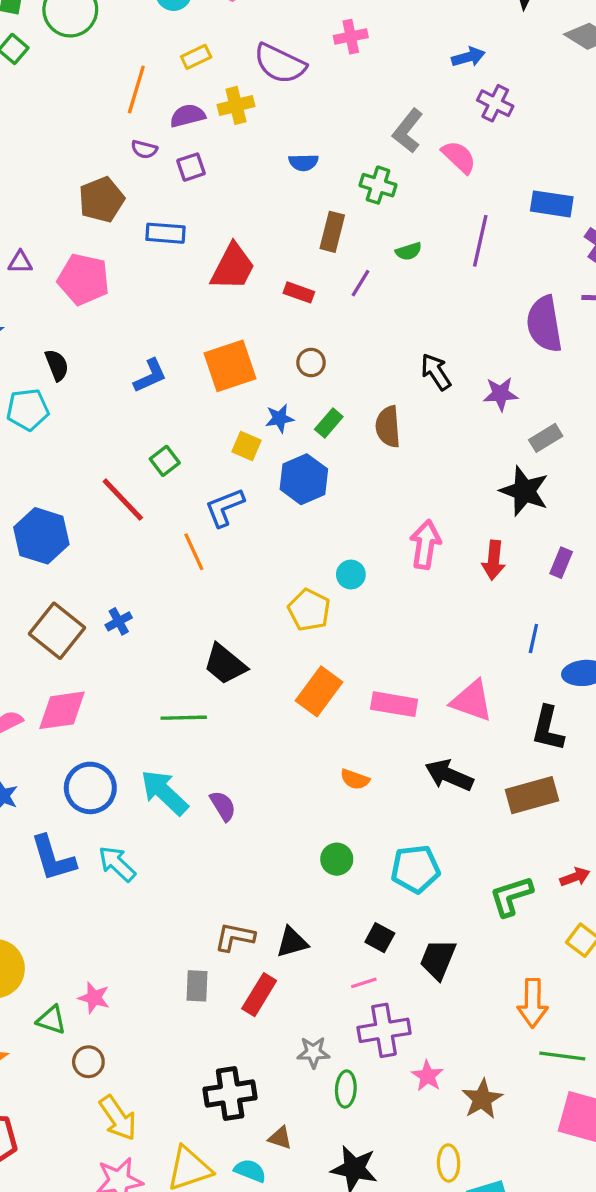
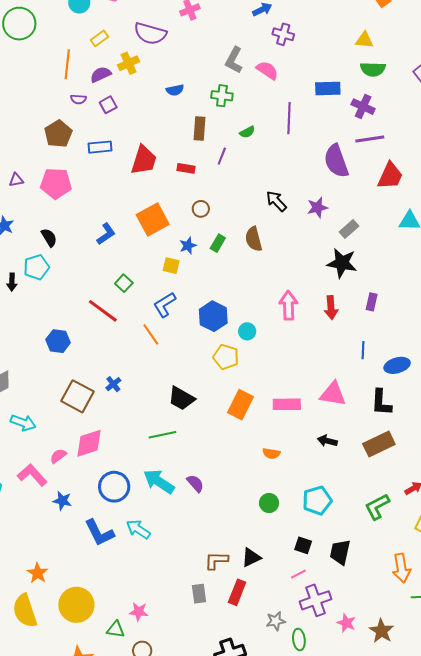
blue hexagon: (304, 479) -> (213, 316), moved
blue hexagon: (41, 536) -> (58, 341), size x0.7
black arrow: (449, 775) -> (327, 441), size x0.7

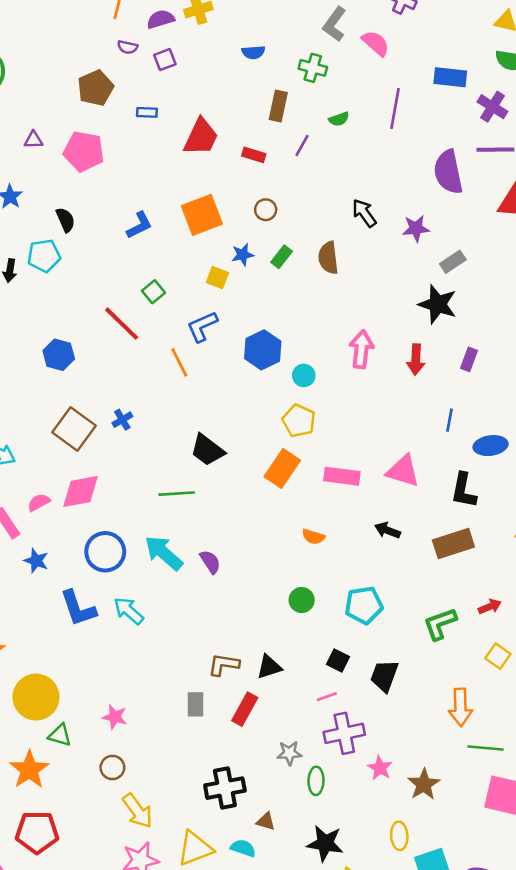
blue rectangle: (100, 147) -> (147, 112), size x0.7
yellow pentagon: (226, 357) -> (299, 421), moved
green triangle: (116, 629) -> (60, 735), moved

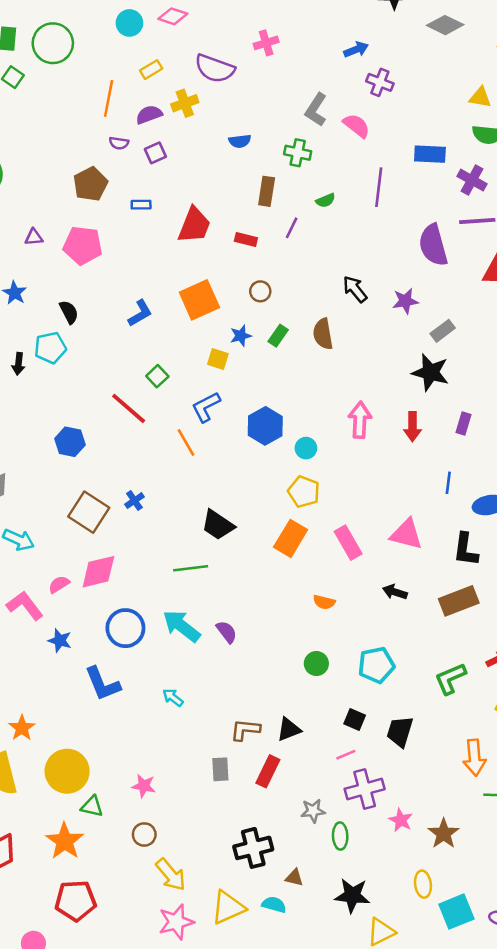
pink rectangle: (342, 476) -> (348, 543), turned 56
cyan arrow: (129, 611) -> (173, 697), moved, size x0.7

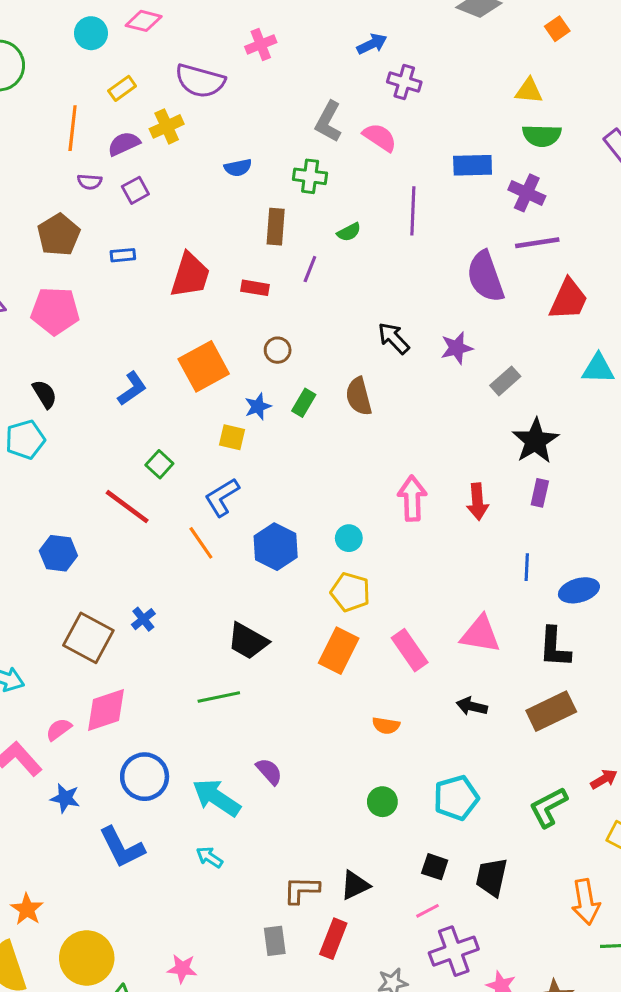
black star: (430, 372) -> (535, 441), moved, turned 30
blue hexagon: (265, 426) -> (276, 547), moved
cyan arrow: (181, 626) -> (217, 798), moved

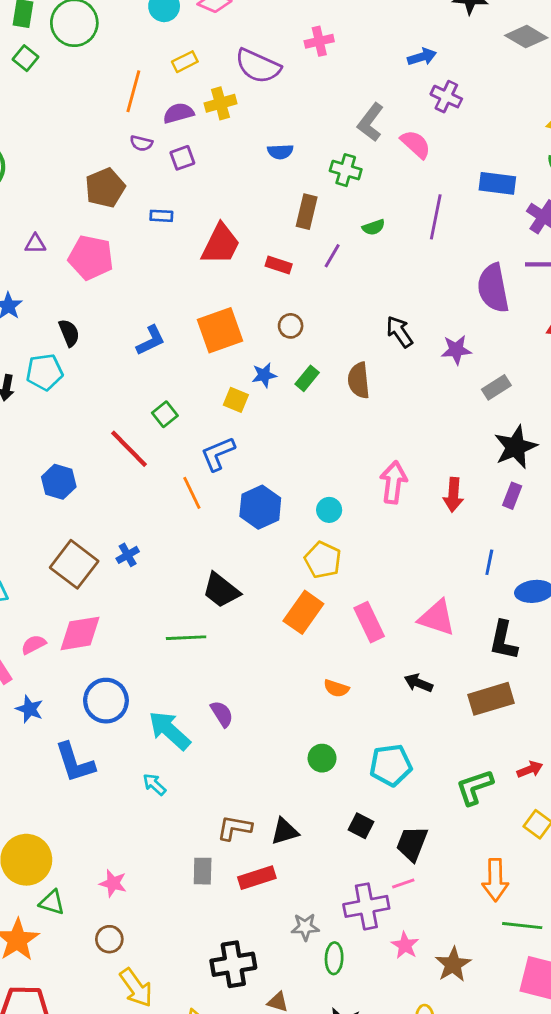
pink line: (427, 911) -> (403, 883), moved
red rectangle: (333, 939) -> (257, 878), turned 42

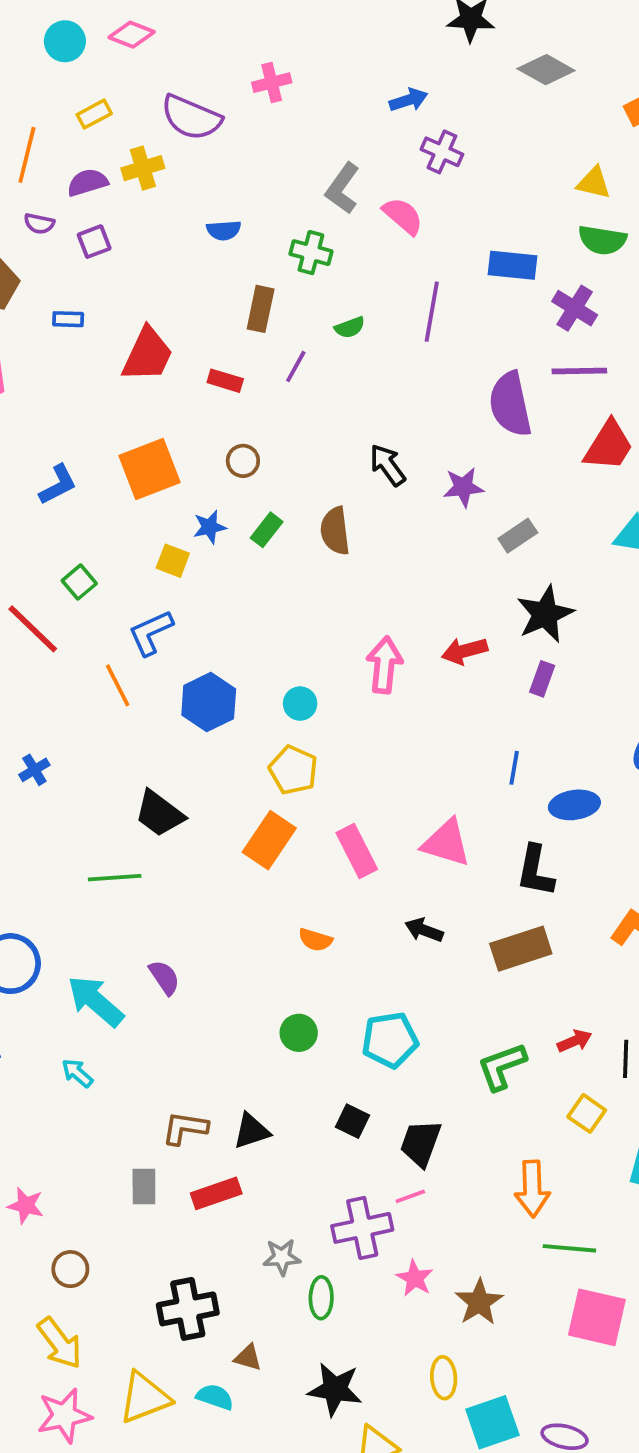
red arrow: (453, 495) -> (465, 651), moved, turned 72
brown circle: (109, 939) -> (70, 1269), moved

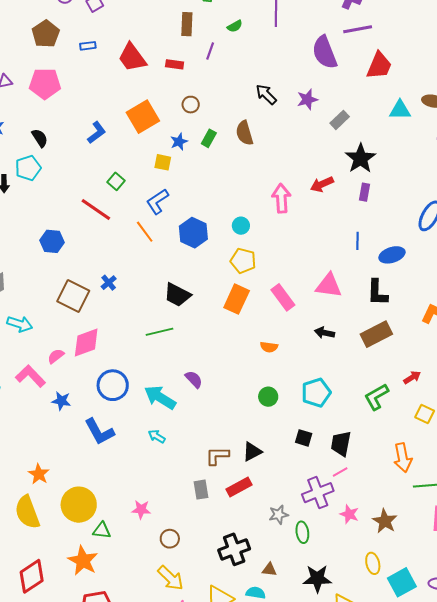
red trapezoid: (148, 355) -> (132, 57), turned 128

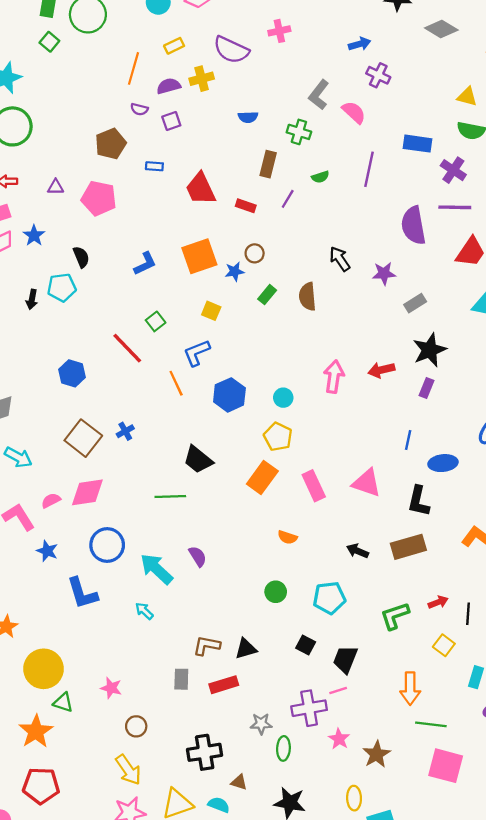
blue star: (179, 142) -> (235, 271), moved
black arrow: (325, 333) -> (358, 551), moved

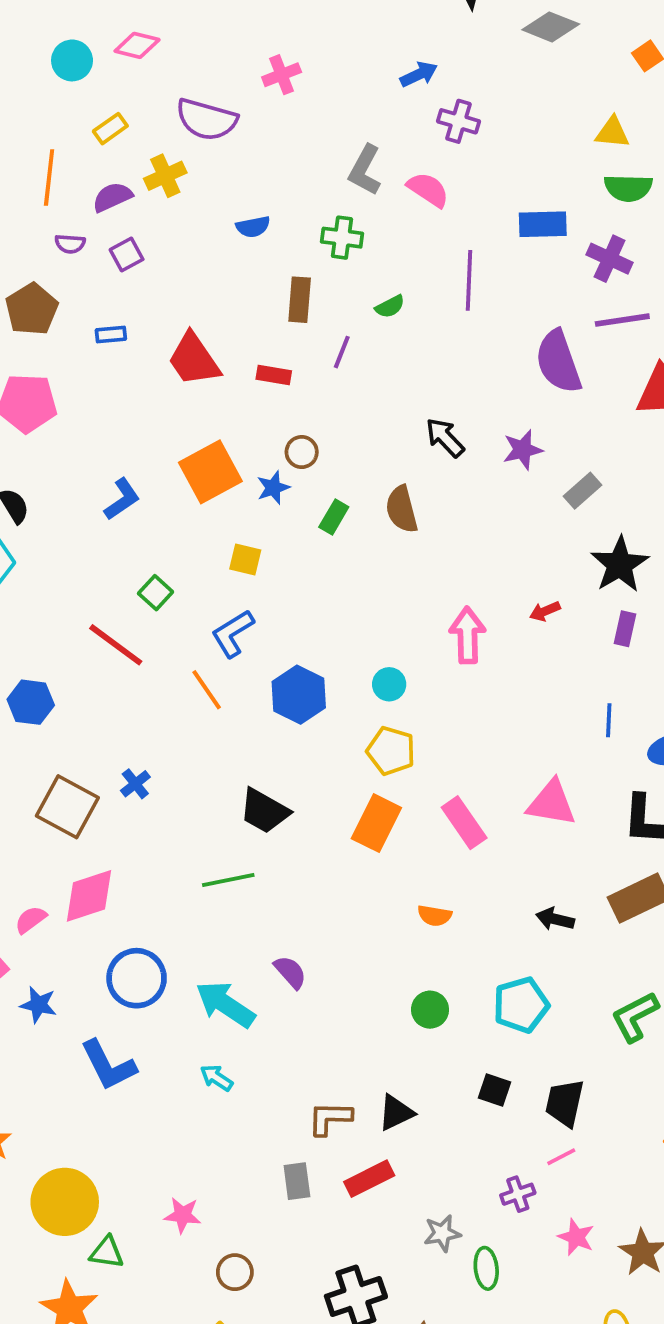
red arrow: (381, 370) -> (545, 611), size x0.7
purple cross: (309, 708) -> (518, 1194), size x0.6

